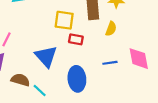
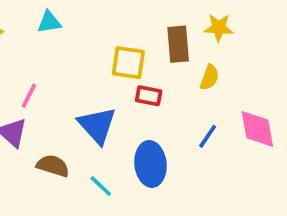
blue line: (110, 63) -> (208, 136), turned -48
cyan line: (40, 91) -> (101, 186), moved

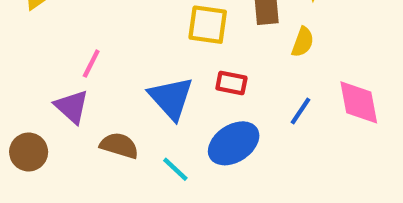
red rectangle: (149, 96) -> (231, 83), moved
blue ellipse: (151, 164) -> (234, 143), turned 63

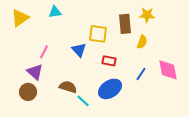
blue triangle: (171, 98) -> (79, 50), moved, size x0.7
brown semicircle: (119, 146) -> (68, 87), moved
brown circle: (29, 152) -> (28, 92), moved

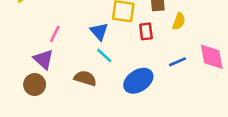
red rectangle: (109, 61) -> (146, 31), moved, turned 72
blue line: (141, 74) -> (178, 62), turned 32
cyan line: (83, 101) -> (104, 55), moved

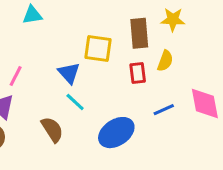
red rectangle: (146, 31) -> (138, 73), moved
brown semicircle: (85, 78) -> (52, 129), turned 40

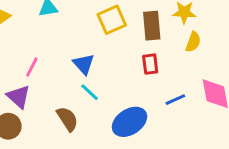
yellow square: (98, 49) -> (112, 20), moved, turned -32
yellow semicircle: (165, 61) -> (193, 42), moved

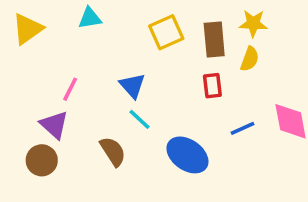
yellow semicircle: (193, 42) -> (250, 59), moved
blue ellipse: (130, 122) -> (187, 155), turned 68

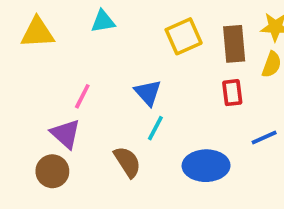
yellow triangle: (28, 29) -> (37, 33), turned 32
cyan line: (139, 119) -> (155, 128), turned 75
blue ellipse: (187, 155) -> (206, 166), turned -36

